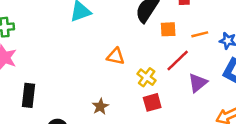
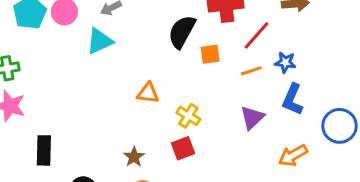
orange line: (200, 34) -> (251, 71), moved
red line: (178, 60) -> (256, 35), moved
red square: (152, 102) -> (183, 148), moved

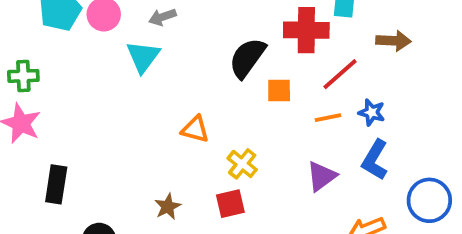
cyan triangle: (100, 41) -> (143, 57), turned -36

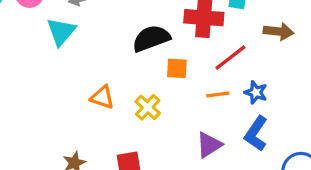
black semicircle: (247, 58) -> (151, 38), turned 30
yellow cross: (242, 164) -> (148, 107), moved

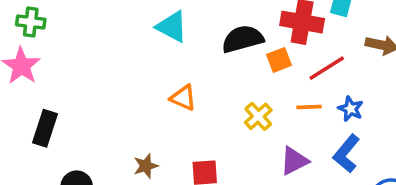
cyan triangle: (61, 32) -> (172, 27), moved, turned -48
orange square: (177, 68) -> (279, 60), moved, turned -30
yellow cross: (148, 107) -> (258, 116), moved

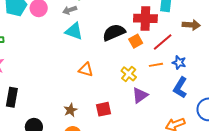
purple triangle: (294, 161) -> (140, 95), moved

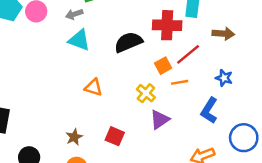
orange square: (136, 41) -> (163, 66), moved
blue star: (179, 62) -> (224, 78), moved
red square: (104, 109) -> (115, 136), turned 35

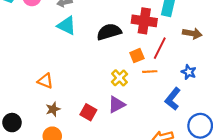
red line: (188, 54) -> (160, 48), turned -30
orange triangle: (93, 87) -> (45, 81), moved
purple triangle: (160, 120) -> (117, 105), moved

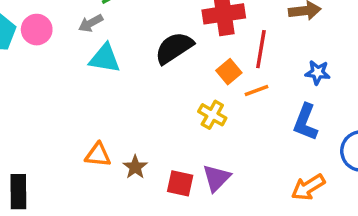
purple triangle: (117, 105) -> (216, 178), moved
brown star: (53, 109) -> (135, 167), moved

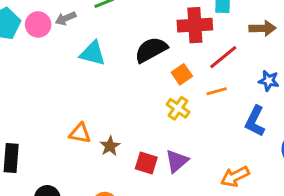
gray arrow: (91, 23) -> (66, 18), moved
red line: (261, 49) -> (223, 57), turned 36
orange square: (229, 72) -> (182, 74), moved
orange arrow: (308, 187) -> (235, 177), moved

